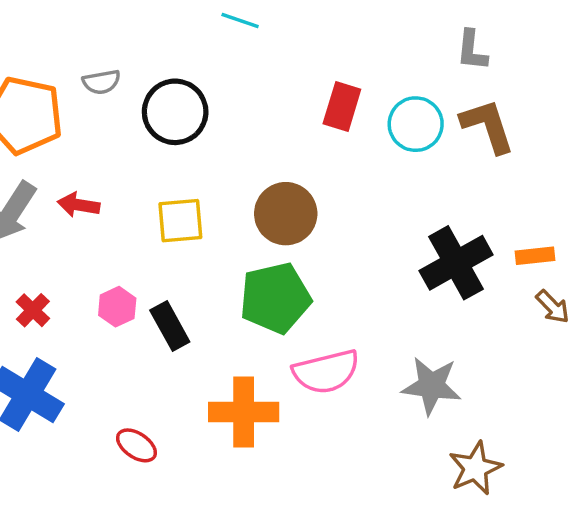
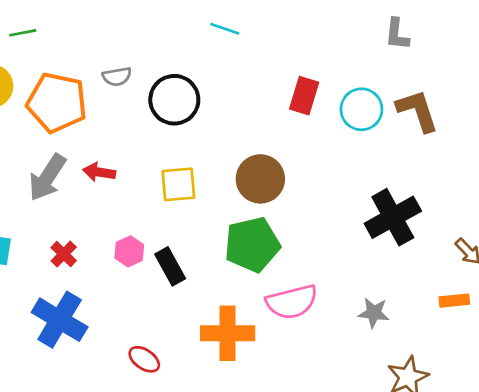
gray L-shape: (472, 50) -> (397, 34), moved
orange rectangle: (535, 256) -> (454, 301), moved
gray star: (431, 386) -> (374, 313), size x0.7

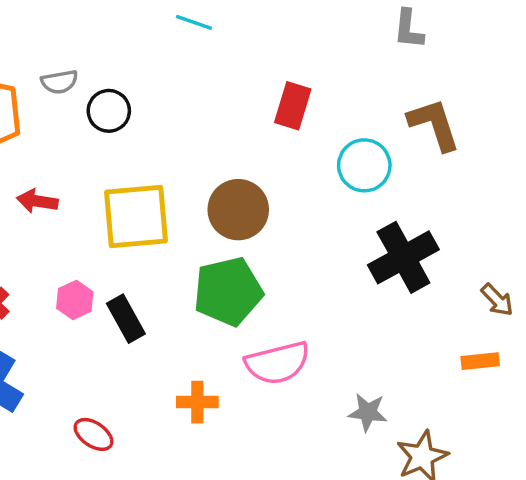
black circle: (174, 100) -> (109, 111), moved, size x0.7
cyan circle: (361, 109) -> (364, 165), moved
yellow square: (178, 184) -> (136, 216), size x1.5
gray star: (374, 313) -> (368, 412), moved
orange cross: (228, 333) -> (197, 402), size x0.6

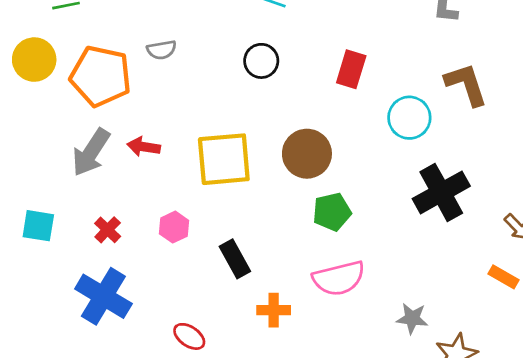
black circle: (109, 111) -> (261, 61), moved
green pentagon: (228, 291) -> (332, 212), moved, size x0.7
black rectangle: (126, 319) -> (235, 259), moved
orange rectangle: (480, 361) -> (504, 277), turned 36

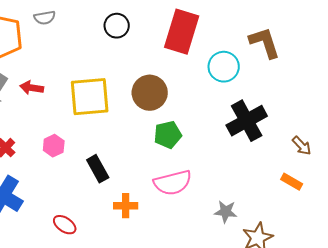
red rectangle: (351, 69) -> (182, 32), size x1.6

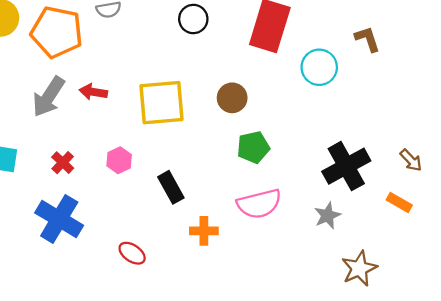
brown L-shape: (265, 43) -> (367, 39), size x0.7
brown circle: (150, 93) -> (232, 98), size x0.7
black cross: (247, 121) -> (346, 166), moved
gray star: (226, 212) -> (327, 216), moved, turned -30

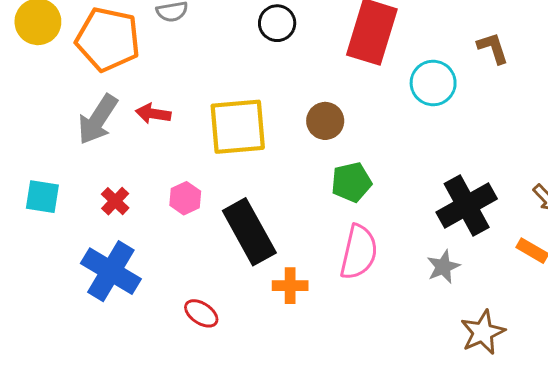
black rectangle: (171, 187) -> (249, 232), size x1.6
pink semicircle: (259, 204) -> (359, 252), turned -63

